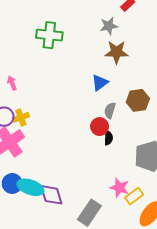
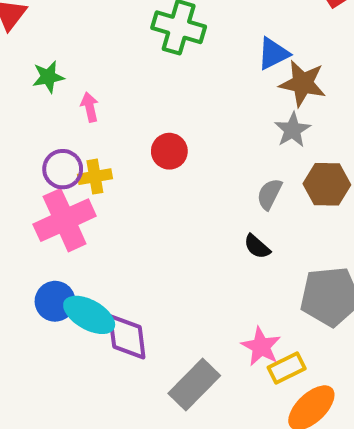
gray star: (109, 26) -> (292, 130), moved, turned -30
blue triangle: (100, 83) -> (273, 54), moved
red circle: (100, 127) -> (169, 151), moved
black semicircle: (108, 138) -> (257, 247), turned 120

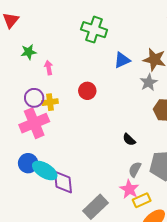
blue triangle: (273, 54) -> (122, 60), moved
gray semicircle: (269, 194) -> (135, 169), moved

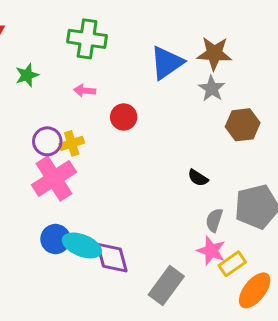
green cross: (94, 30) -> (87, 39), moved
blue triangle: (122, 60) -> (167, 63), size x1.4
pink arrow: (49, 68) -> (85, 91), moved, turned -64

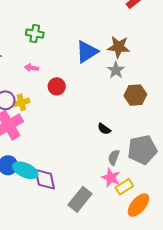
green cross: (87, 39) -> (35, 34), size x0.7

